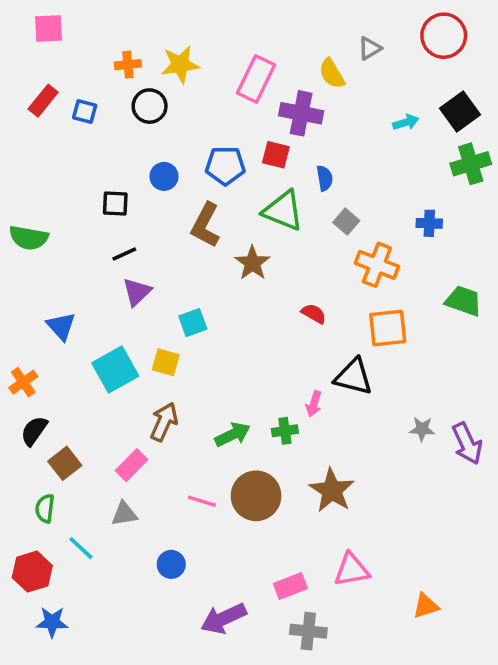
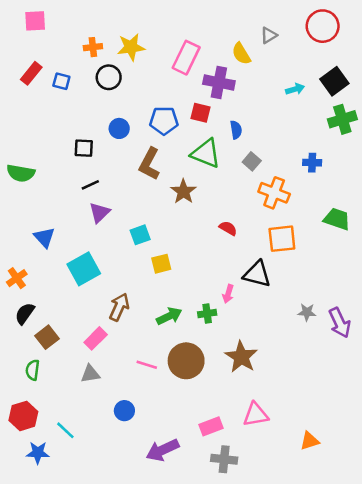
yellow square: (166, 362) -> (161, 264), moved, turned -30
cyan line: (81, 548) -> (65, 430), moved

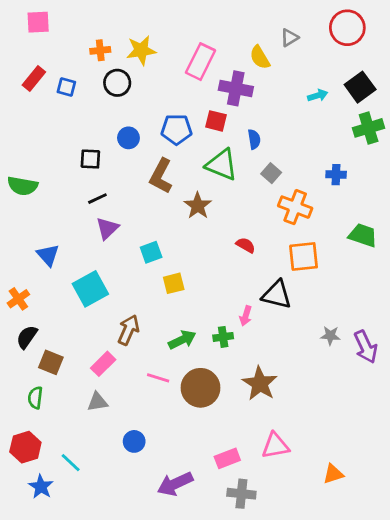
brown square: (47, 337) -> (51, 362), turned -30
pink line: (147, 365) -> (158, 378), moved
blue star: (38, 453) -> (41, 487), turned 30

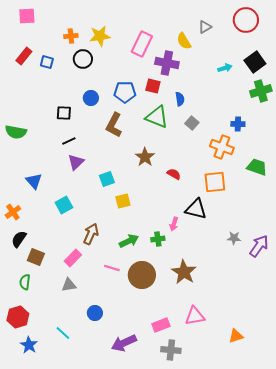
brown star: (198, 206) -> (145, 157), moved
orange cross: (295, 207) -> (222, 147), moved
cyan square: (90, 289) -> (64, 205), size x0.7
purple arrow: (366, 347) -> (259, 246), turned -120
cyan line: (71, 463) -> (63, 333), moved

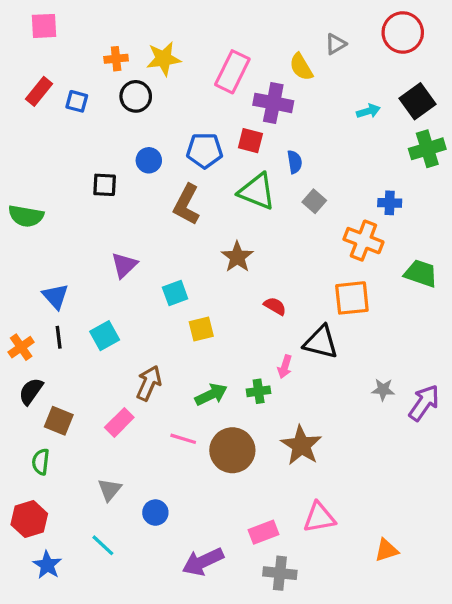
black line: (69, 141) -> (59, 337), moved, turned -72
red semicircle: (174, 174) -> (275, 306), moved
gray triangle: (69, 285) -> (110, 490), moved, turned -42

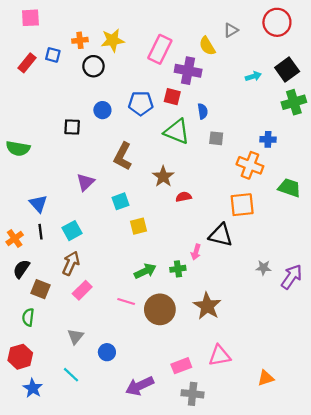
blue square: (77, 101) -> (53, 55), moved
gray square: (314, 201) -> (216, 138), turned -35
brown L-shape: (187, 205) -> (123, 156), moved
red semicircle: (275, 306) -> (184, 197), moved, turned -42
brown arrow: (149, 383) -> (71, 263), moved

